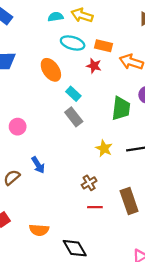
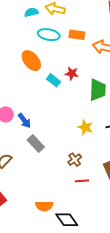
red star: (94, 66) -> (72, 73), moved
gray rectangle: (74, 117) -> (36, 144), moved
blue arrow: (38, 165) -> (24, 121), moved
orange semicircle: (39, 230) -> (44, 206), moved

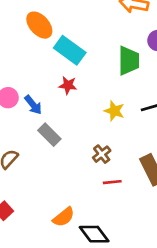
red star: (72, 73) -> (68, 85), moved
cyan rectangle: (53, 80) -> (70, 50), size x1.6
orange semicircle: (44, 206) -> (64, 217), turned -36

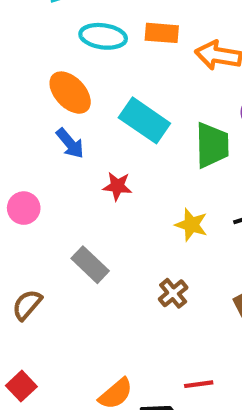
cyan rectangle: (70, 50) -> (144, 120), moved
blue arrow: (33, 105) -> (70, 143), moved
red line: (112, 182) -> (199, 384), moved

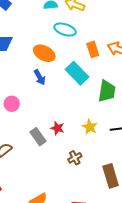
orange rectangle: (162, 33) -> (93, 49), moved, turned 56
orange ellipse: (70, 93) -> (44, 53), turned -30
red star: (117, 186) -> (57, 128), moved

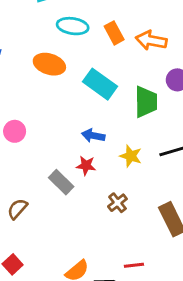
orange rectangle: (93, 49) -> (114, 33), moved
blue arrow: (40, 77) -> (93, 136), moved, turned 140
pink circle: (12, 104) -> (15, 131), moved

